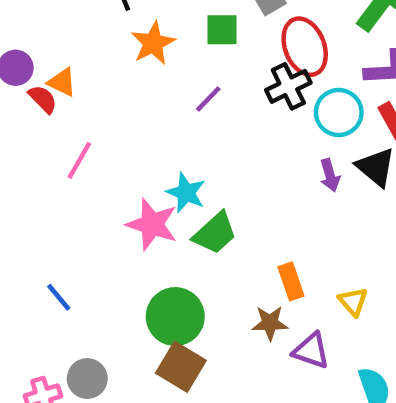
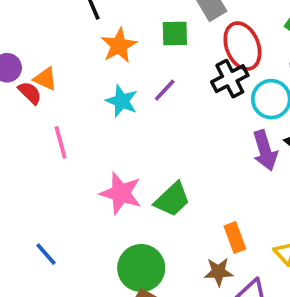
pink line: (79, 160) -> (61, 142), turned -44
purple arrow: (330, 175) -> (265, 150), size x1.5
cyan star: (186, 193) -> (122, 101), moved

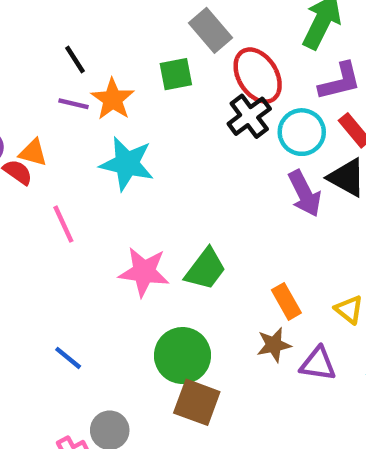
purple line: (165, 90) -> (74, 104), moved, turned 70
cyan star: (122, 101) -> (127, 164), size x1.4

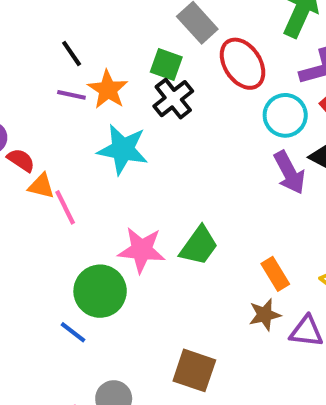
green square: (176, 74) -> (166, 65), turned 32
black cross: (249, 116) -> (173, 99), moved
orange triangle: (33, 153) -> (41, 186), moved
green circle: (182, 356) -> (100, 291), moved

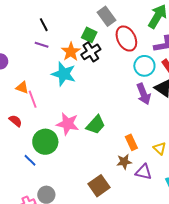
orange star: (108, 90) -> (71, 52), moved
red semicircle: (21, 160) -> (15, 121), moved
brown square: (194, 370) -> (99, 186), moved, turned 30

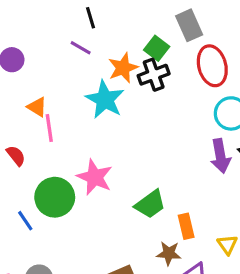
green trapezoid: (96, 125) -> (150, 204), moved

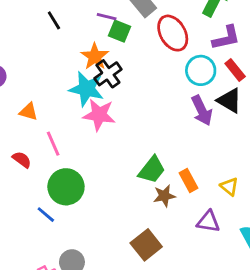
purple line: (81, 48) -> (107, 17), moved
black cross: (154, 75) -> (108, 74), moved
pink line: (49, 128) -> (53, 144), moved
pink star: (95, 177) -> (99, 115), moved
brown star: (169, 253) -> (164, 196), moved

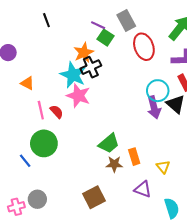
black line: (54, 20) -> (46, 20), moved
cyan circle: (201, 70) -> (158, 91), moved
red semicircle: (22, 160) -> (57, 112), moved

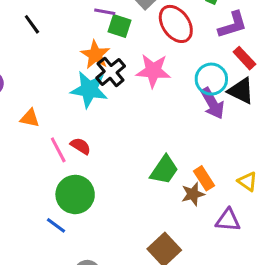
pink star: (78, 96) -> (153, 71), moved
brown star: (114, 164) -> (193, 194), moved

